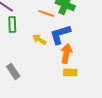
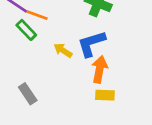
orange line: (46, 13) -> (37, 15), moved
green rectangle: (12, 24) -> (26, 30), turned -42

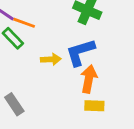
yellow arrow: (63, 50) -> (51, 59), turned 144

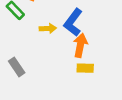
blue L-shape: (80, 52) -> (73, 22), turned -36

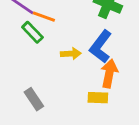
yellow rectangle: (85, 68) -> (98, 98), moved

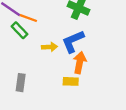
blue L-shape: (101, 46) -> (73, 41), turned 30
gray rectangle: (34, 99) -> (21, 83), turned 42

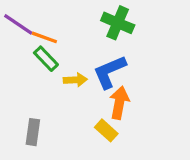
green rectangle: (20, 30) -> (46, 59), moved
yellow rectangle: (71, 81) -> (106, 130), turned 40

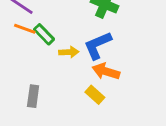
orange line: (44, 37) -> (25, 29), moved
orange arrow: (119, 103) -> (106, 71), turned -84

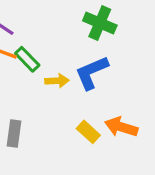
orange arrow: (106, 71) -> (121, 127), moved

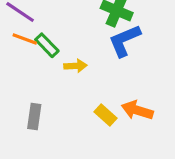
blue L-shape: (92, 72) -> (125, 41), moved

